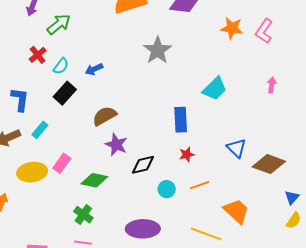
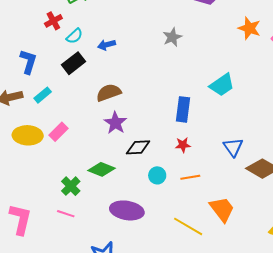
gray star: (158, 50) -> (172, 37), size x0.7
green diamond: (94, 180) -> (102, 169), moved

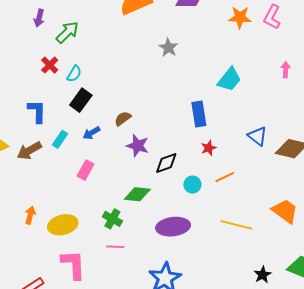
blue arrow: (107, 45) -> (91, 133), moved
brown semicircle: (109, 93) -> (123, 118), size x0.7
yellow ellipse: (28, 135) -> (63, 225), moved
orange trapezoid: (222, 209) -> (285, 211), moved

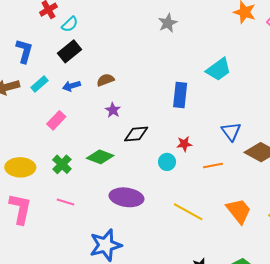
purple star: (138, 146) -> (113, 110), size x0.7
red star: (209, 148) -> (184, 144), moved
orange line: (225, 177) -> (213, 165), moved
cyan circle: (192, 185) -> (167, 162), moved
green cross: (112, 219) -> (62, 164), moved

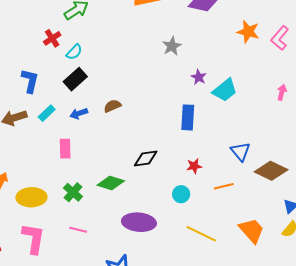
purple star: (113, 110) -> (199, 77), moved
pink rectangle: (56, 120) -> (65, 149), turned -42
cyan circle: (167, 162) -> (181, 194), moved

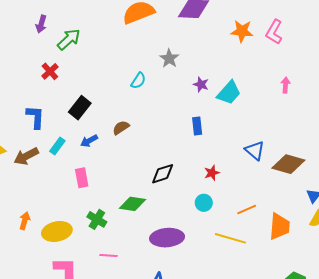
cyan semicircle: (74, 52) -> (138, 81), moved
blue rectangle: (188, 117) -> (197, 126), size x0.7
orange line: (224, 186) -> (247, 210), moved
orange trapezoid: (252, 230) -> (279, 226), turned 56

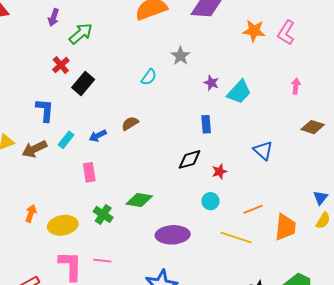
black rectangle: (80, 108) -> (83, 84), moved
brown diamond: (288, 164) -> (313, 127), moved, size x0.7
black diamond: (163, 174) -> (190, 159), moved
pink line: (109, 255) -> (102, 261), moved

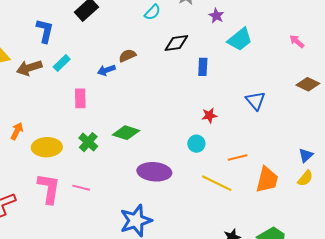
purple star: (211, 83) -> (216, 16), moved
pink arrow: (296, 86) -> (297, 41), turned -63
blue arrow: (98, 136) -> (106, 70), moved
black diamond: (190, 159) -> (176, 43), moved

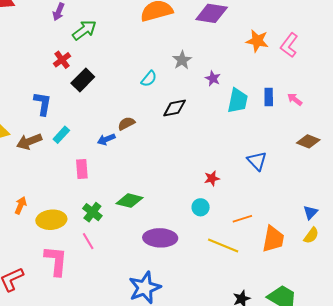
cyan trapezoid: (240, 39) -> (238, 101), turned -36
blue rectangle: (203, 67) -> (269, 97), moved
pink line: (81, 188) -> (88, 241), moved, turned 48

